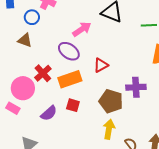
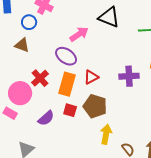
red triangle: (101, 65) -> (91, 77), moved
orange rectangle: (70, 79) -> (67, 84), turned -55
purple cross: (136, 87) -> (129, 76), moved
brown pentagon: (111, 101) -> (95, 106), moved

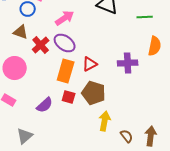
pink arrow: (79, 34) -> (65, 18), moved
red cross: (40, 78) -> (41, 45), moved
pink circle: (20, 93) -> (15, 68), moved

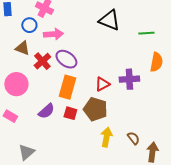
pink arrow: (65, 18) -> (53, 34), moved, turned 30
red triangle: (90, 64) -> (102, 84), moved
purple semicircle: (45, 105) -> (46, 111), moved
brown semicircle: (127, 136) -> (133, 138), moved

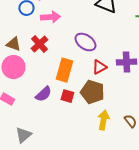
brown triangle: (22, 48) -> (13, 44), moved
purple ellipse: (66, 59) -> (85, 42), moved

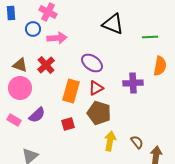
red triangle: (99, 67) -> (96, 88), moved
purple semicircle: (43, 94) -> (37, 115), moved
red square: (67, 96) -> (68, 124), moved, turned -32

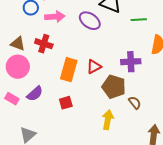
green line: (150, 37) -> (139, 20), moved
purple ellipse: (92, 63) -> (90, 21), moved
red cross: (46, 65) -> (44, 44), turned -30
brown pentagon: (99, 113) -> (114, 87), moved
brown semicircle: (137, 142) -> (135, 103), moved

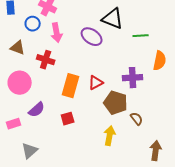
pink arrow: (55, 17) -> (57, 33), turned 84
brown triangle: (18, 44) -> (18, 48), moved
pink rectangle: (12, 99) -> (14, 124), moved, turned -48

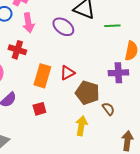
purple cross: (133, 78) -> (118, 73), moved

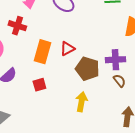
purple cross: (118, 73) -> (115, 60), moved
brown semicircle: (108, 109) -> (119, 81), moved

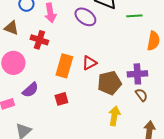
brown pentagon: (87, 69) -> (109, 83), turned -30
yellow arrow: (81, 102) -> (114, 116), moved

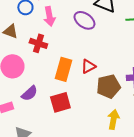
red square: (61, 99) -> (60, 102), size x1.5

